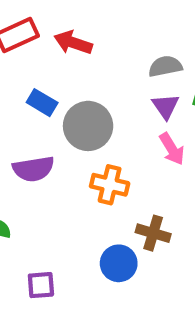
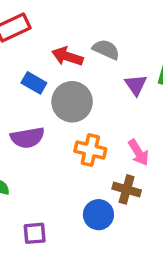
red arrow: (73, 43) -> (67, 56), moved
gray semicircle: (165, 66) -> (106, 49), moved, turned 36
pink arrow: (172, 149) -> (138, 152), moved

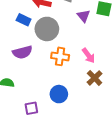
brown cross: (127, 189) -> (95, 78), moved, turned 35
blue circle: (98, 215) -> (59, 94), moved

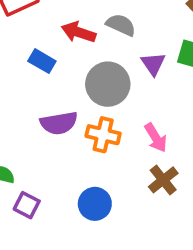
gray circle: (47, 29) -> (108, 84), moved
purple semicircle: (22, 52) -> (59, 123), moved
purple square: (31, 108) -> (27, 205), moved, turned 32

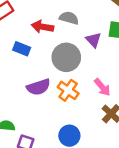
orange cross: (103, 135) -> (68, 90), turned 30

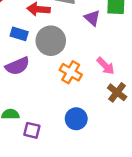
gray circle: (66, 57) -> (51, 41), moved
purple semicircle: (38, 87) -> (17, 66), moved

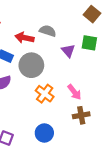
brown cross: (117, 92) -> (81, 115), turned 35

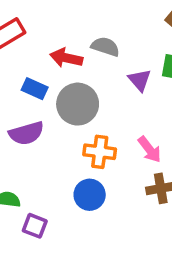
orange cross: (45, 94) -> (100, 152), turned -30
blue circle: (44, 133) -> (90, 195), moved

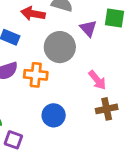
gray circle: (78, 104) -> (60, 47), moved
orange cross: (100, 152) -> (36, 75), moved

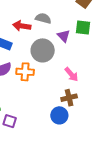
brown cross: (107, 109) -> (69, 98), moved
blue circle: (54, 115) -> (59, 115), moved

